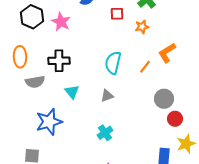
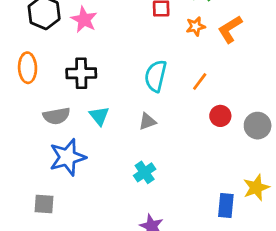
orange L-shape: (167, 53) -> (230, 29), moved
gray semicircle: (35, 82) -> (56, 116), moved
gray circle: (164, 99) -> (258, 126), moved
red circle: (175, 119) -> (220, 116), moved

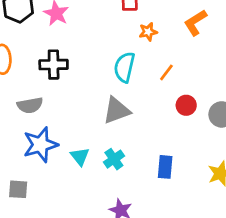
orange star: (196, 26) -> (148, 32), moved
cyan triangle: (99, 116) -> (80, 156), moved
gray triangle: (147, 121) -> (117, 111), size x1.6
blue rectangle: (226, 205) -> (165, 167), moved

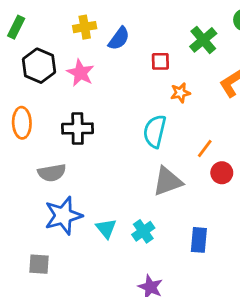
orange line: (166, 72) -> (205, 148), moved
gray triangle: (117, 111) -> (168, 181), moved

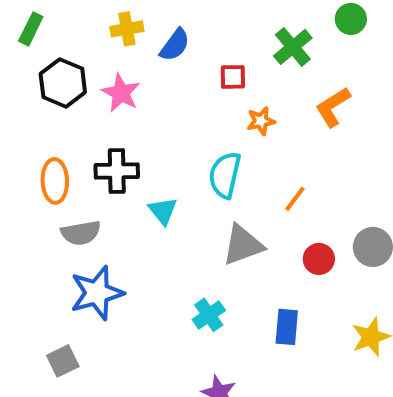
orange ellipse: (22, 123) -> (55, 181), moved
red circle: (222, 173) -> (319, 259), moved
cyan triangle: (106, 228) -> (163, 211), moved
gray square: (39, 264) -> (63, 361), turned -30

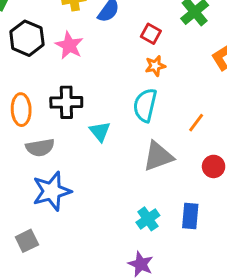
red square: (233, 77) -> (151, 34), turned 30
orange star: (261, 121) -> (155, 66), moved
cyan cross: (209, 315) -> (148, 219), moved

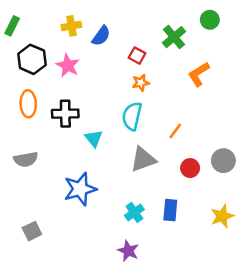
orange ellipse: (21, 110) -> (28, 104), moved
gray semicircle: (40, 147) -> (26, 159), moved
blue star: (52, 191) -> (80, 189), moved

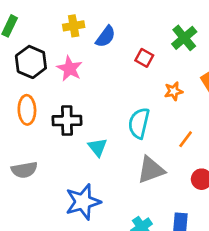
orange star: (141, 83) -> (174, 91), moved

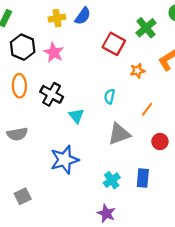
blue semicircle: (106, 37) -> (83, 16), moved
red square: (144, 58) -> (114, 44), size x1.5
black cross: (67, 121) -> (52, 94), turned 30
cyan semicircle: (139, 123) -> (110, 96), size x0.6

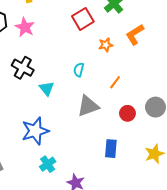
red square: (114, 44) -> (83, 19), turned 30
cyan cross: (112, 180) -> (48, 164), moved

